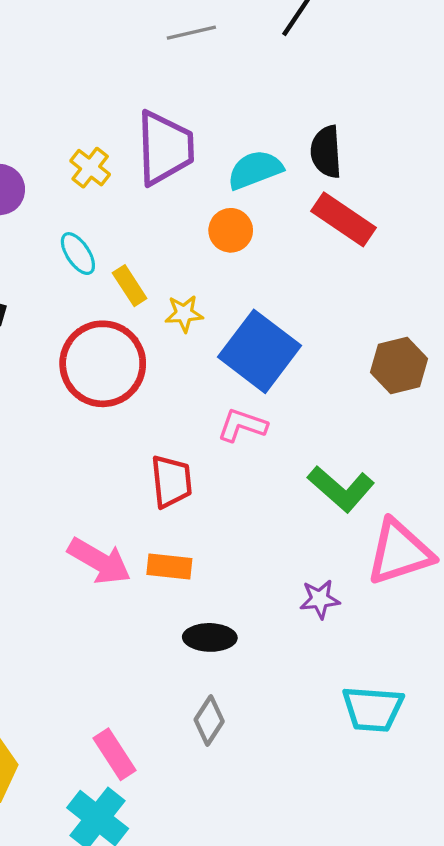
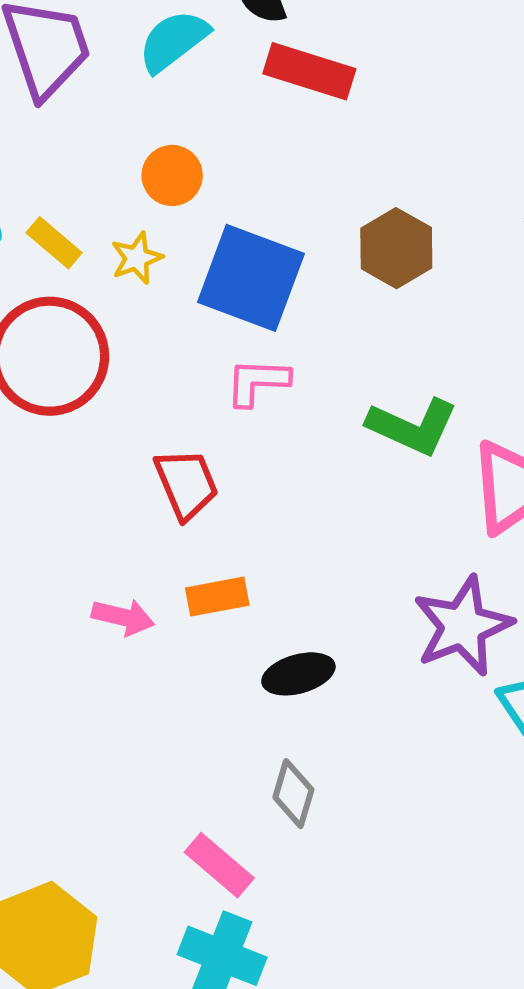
orange circle: (231, 230) -> (172, 175), moved
brown hexagon: (399, 366) -> (396, 248), moved
pink arrow: (99, 561) -> (123, 617), size x0.7
purple star: (320, 599) -> (463, 626), moved, size x1.8
gray diamond: (209, 721) -> (293, 794), moved

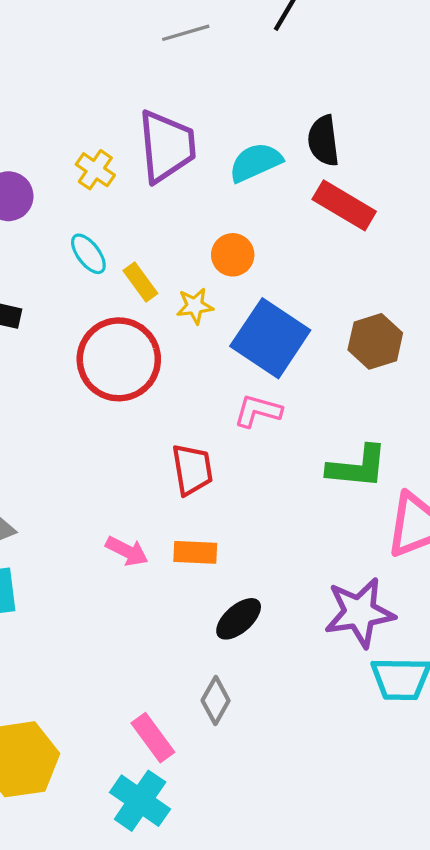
green L-shape: (412, 426) -> (357, 467), turned -32
black ellipse: (298, 674) -> (239, 619), turned -39

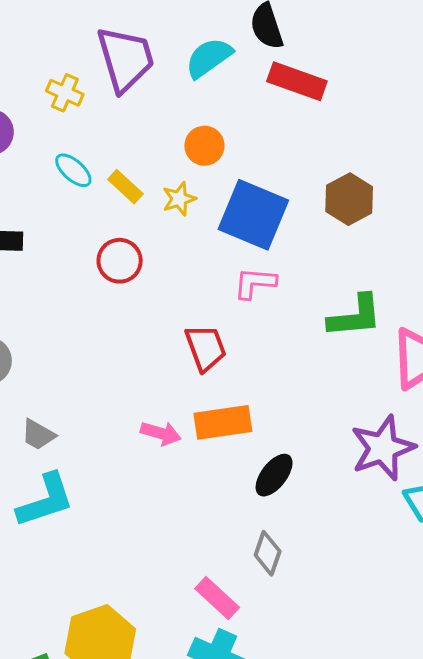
red circle: (119, 359) -> (120, 261), size x0.6
orange rectangle: (195, 552) -> (223, 422), size x1.4

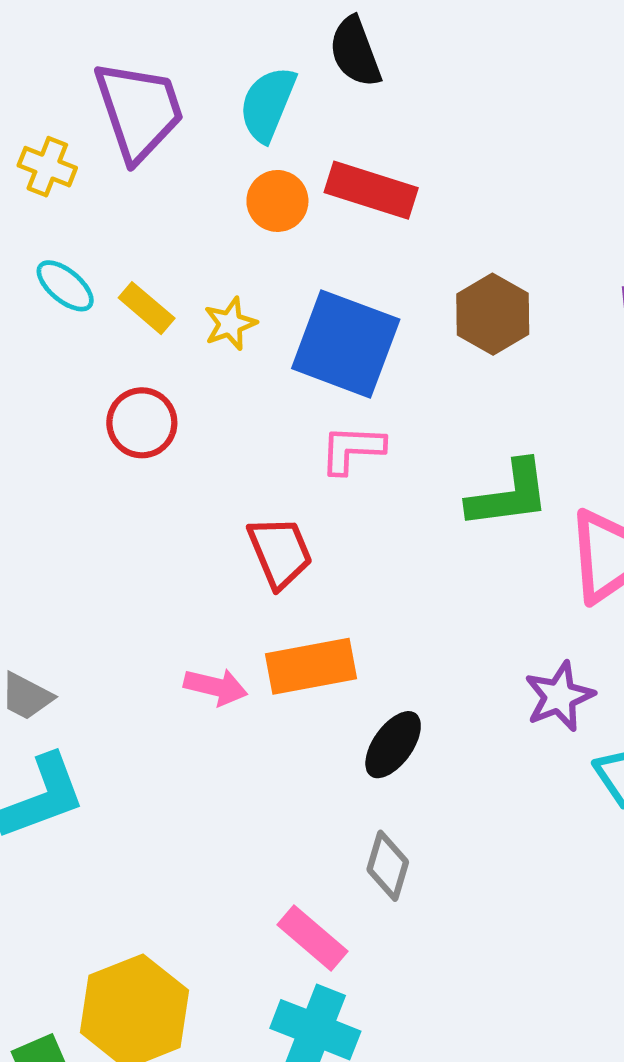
cyan semicircle: (209, 58) -> (268, 104), turned -30
red rectangle: (297, 81) -> (371, 190), moved
orange circle: (204, 146) -> (277, 201), moved
purple star: (383, 448) -> (559, 696), size x0.7

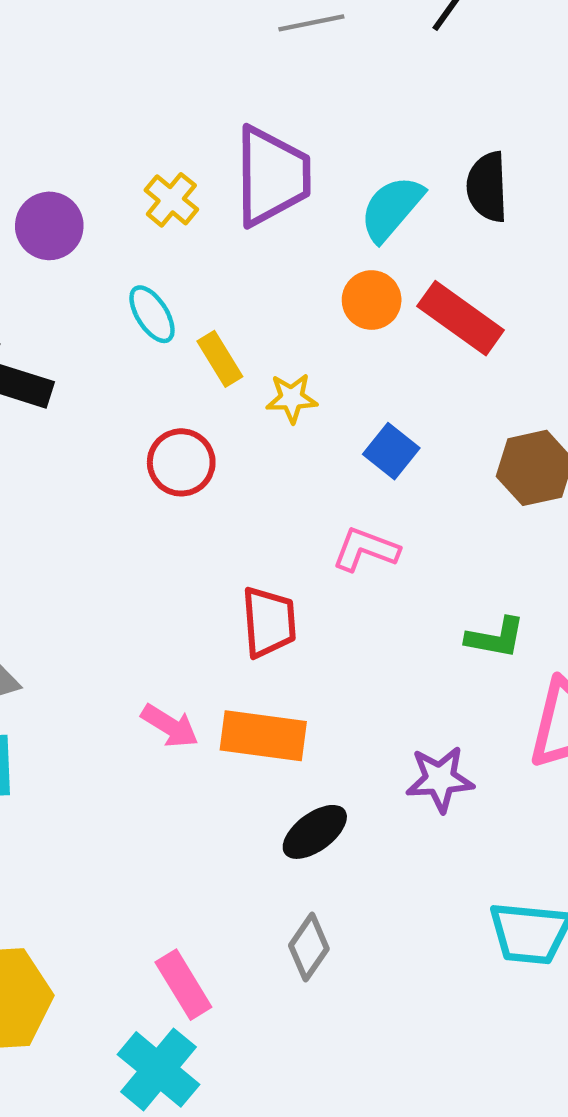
blue square: (346, 344) -> (391, 451), size x0.5
green L-shape: (509, 495) -> (495, 638), size x0.7
purple star: (559, 696) -> (440, 779), moved
gray diamond: (388, 866) -> (309, 947), moved

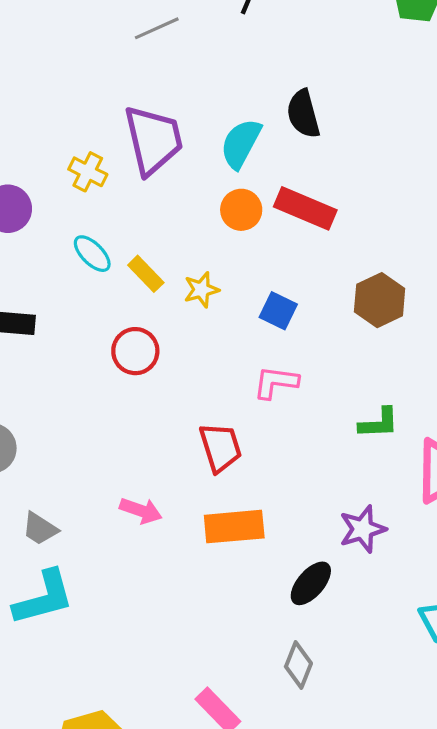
pink arrow: (170, 726) -> (141, 511), moved
black ellipse: (315, 832) -> (311, 583), moved

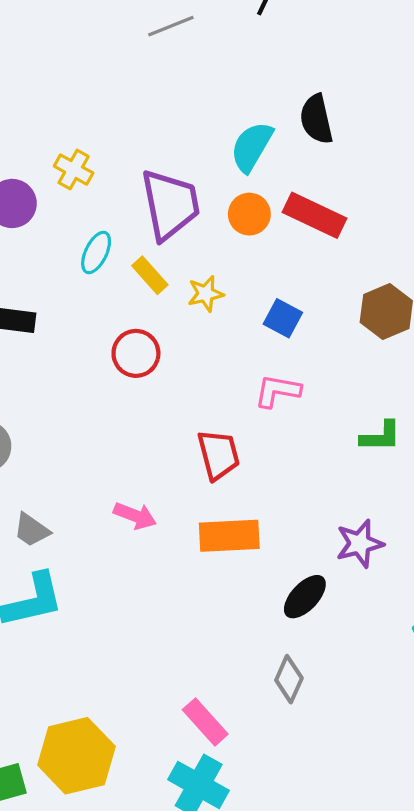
purple trapezoid: (153, 140) -> (170, 204), moved
yellow cross: (88, 172) -> (74, 170), moved
cyan ellipse: (92, 254) -> (96, 253), turned 69

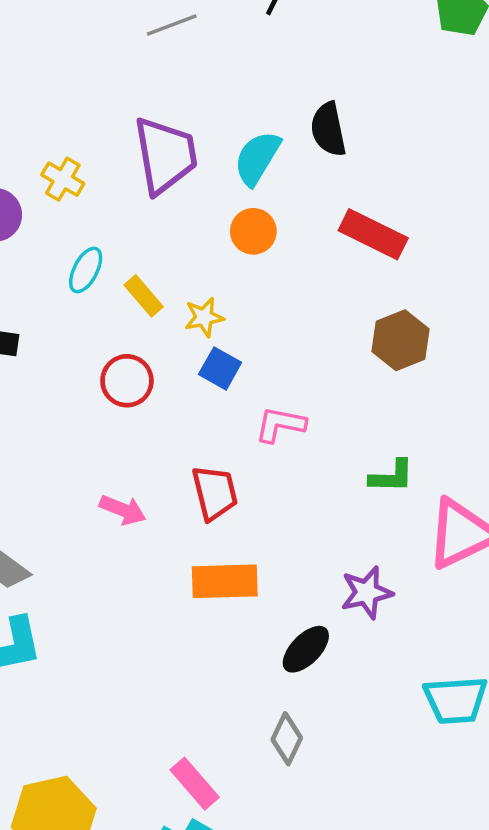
purple trapezoid: (170, 204) -> (165, 155), moved
red rectangle: (314, 215) -> (373, 234), moved
blue square: (283, 318) -> (220, 368), moved
pink arrow: (135, 516) -> (123, 510), moved

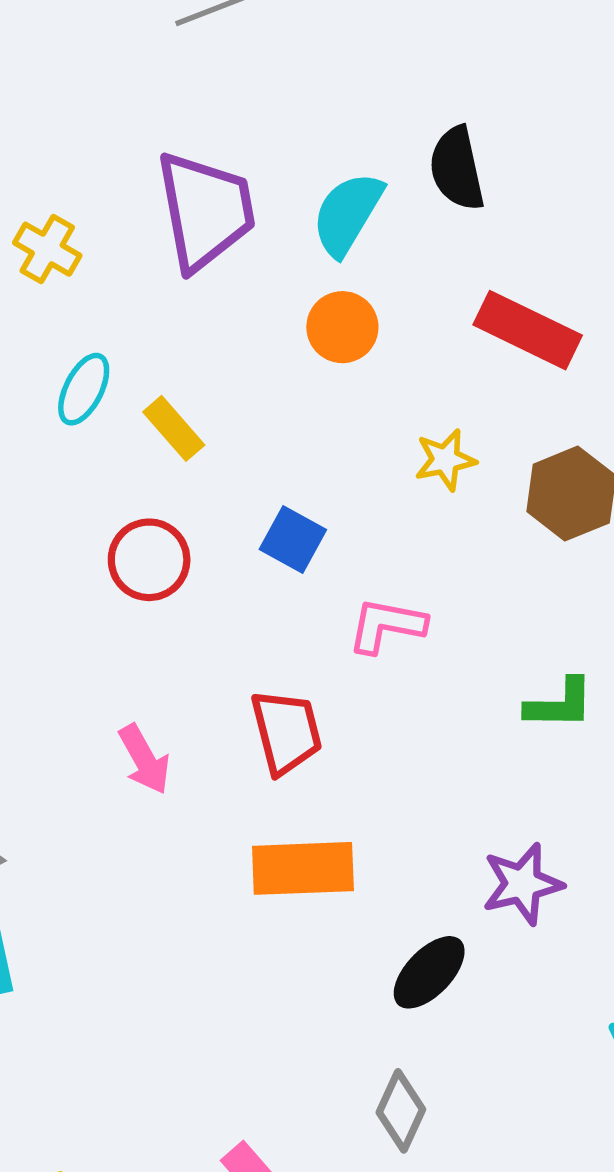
yellow star: (204, 317) -> (445, 460), moved
pink arrow: (123, 510) -> (144, 759), turned 39

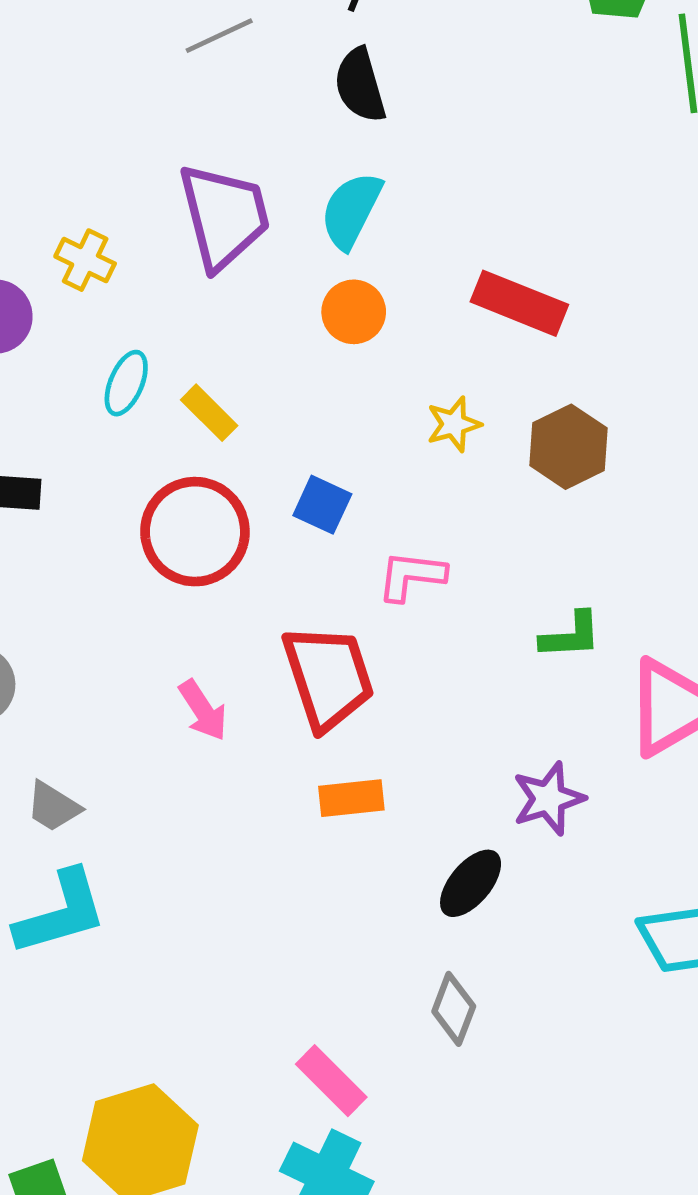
black semicircle: (457, 169) -> (360, 85), moved
red circle: (149, 560) -> (195, 532), size x1.5
red trapezoid: (286, 732) -> (328, 677), size x1.4
orange rectangle: (303, 868) -> (351, 798), size x0.7

